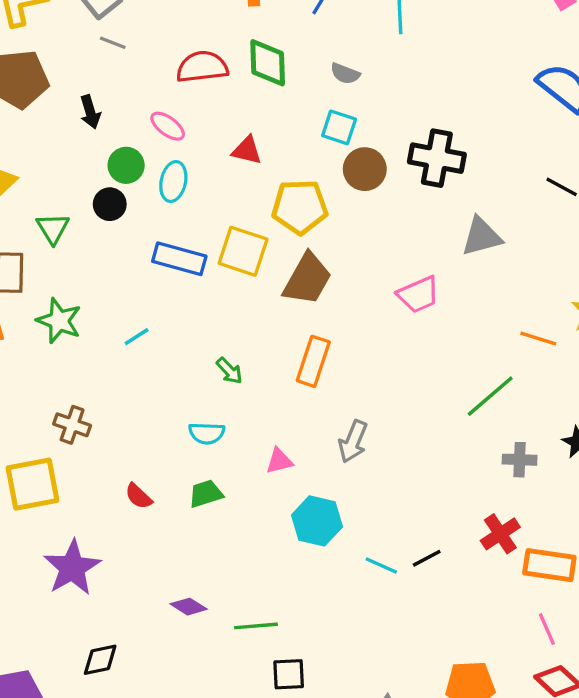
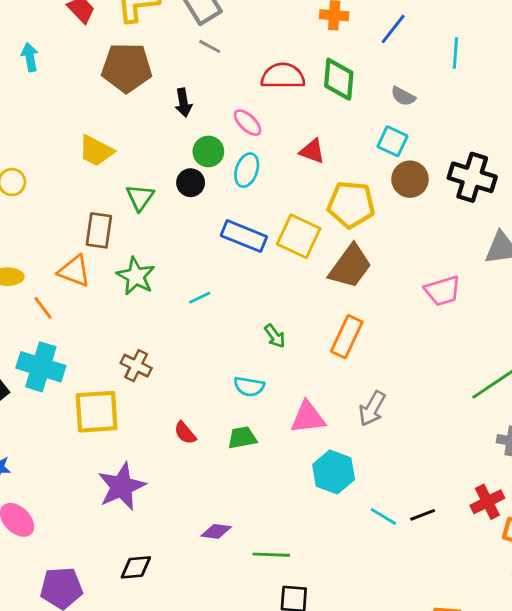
pink triangle: (279, 461) -> (308, 417), size x1.5
purple diamond: (189, 607) -> (216, 531), turned -32

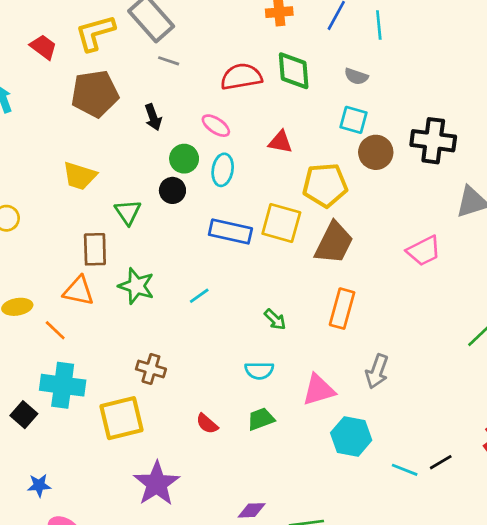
cyan line: (455, 53) -> (379, 25), moved

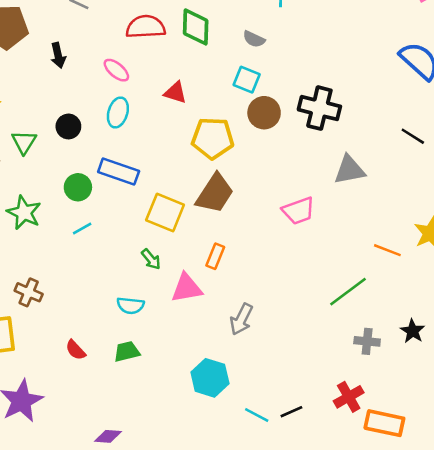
green circle: (184, 159) -> (78, 187), moved
yellow square: (281, 223) -> (165, 213), moved
orange rectangle: (342, 309) -> (215, 256), size x0.7
pink triangle: (319, 390) -> (187, 288), moved

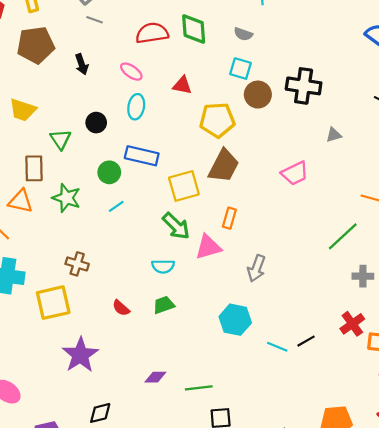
gray triangle: (349, 170) -> (334, 135), size x0.6
yellow square: (165, 213) -> (184, 186), turned -32
green arrow: (151, 259) -> (176, 226), size x1.6

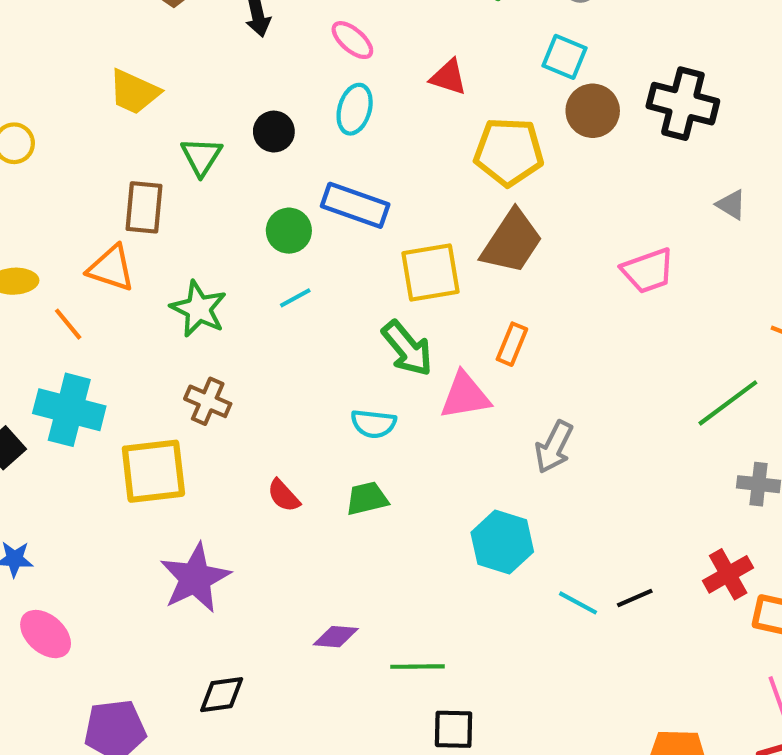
gray triangle: (334, 135) -> (731, 205), turned 42
green star: (67, 198) -> (199, 309), moved

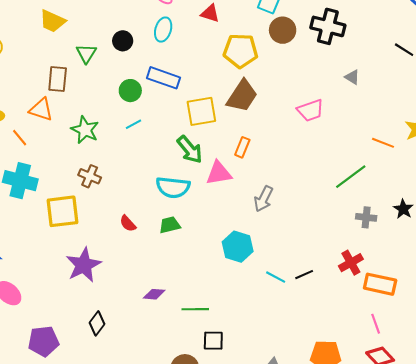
cyan semicircle: (374, 424) -> (173, 187), size x1.5
black diamond: (222, 695) -> (97, 323), turned -45

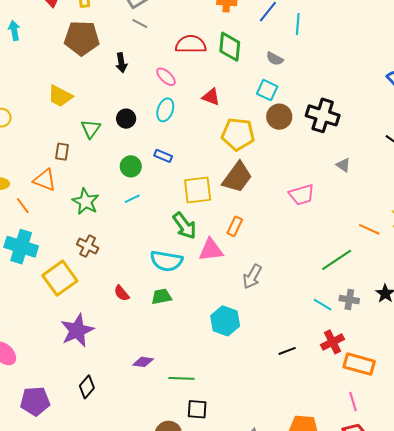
blue rectangle: (163, 78) -> (163, 156), size x0.6
brown rectangle: (58, 79) -> (62, 152), size x0.7
yellow square: (63, 211) -> (60, 278), turned -32
cyan line: (276, 277) -> (323, 305), moved

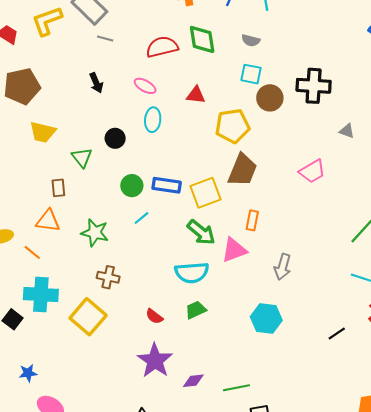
brown pentagon: (82, 38) -> (22, 86), moved
blue rectangle: (163, 156) -> (167, 185), moved, size x1.5
purple star: (77, 330) -> (155, 361), moved

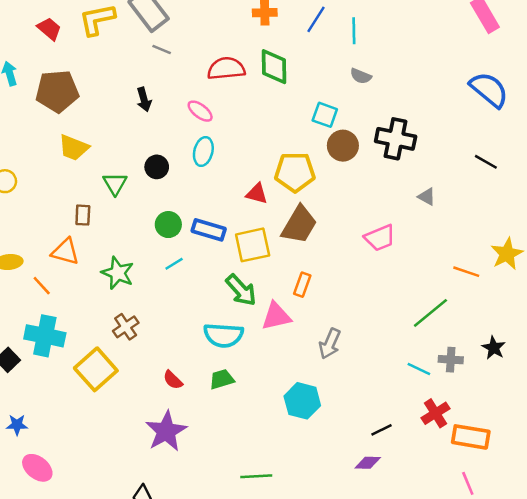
gray semicircle: (251, 40) -> (361, 76), moved
red triangle: (196, 95) -> (257, 194), moved
brown cross: (108, 277) -> (126, 327), turned 35
purple diamond: (193, 381) -> (368, 463), moved

